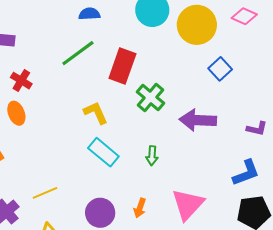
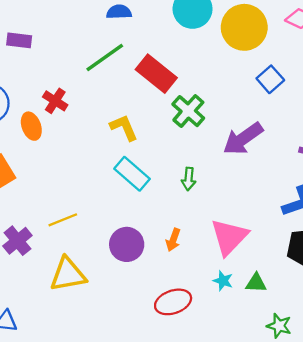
red rectangle: (122, 66) -> (156, 74), turned -72
red cross: (21, 81) -> (55, 101), moved
purple arrow: (198, 120) -> (243, 139), turned -39

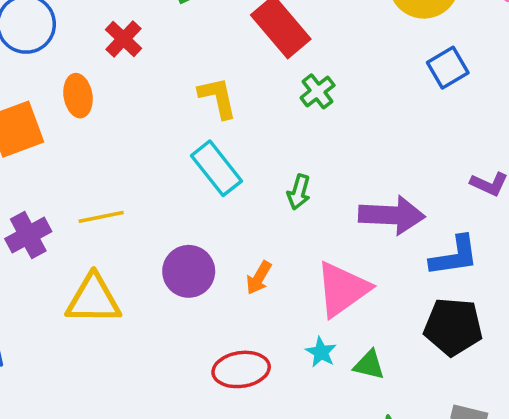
green cross: (188, 111) -> (318, 91), size x0.7
orange ellipse: (31, 126) -> (78, 96), moved
purple arrow: (243, 139) -> (392, 215), moved, turned -153

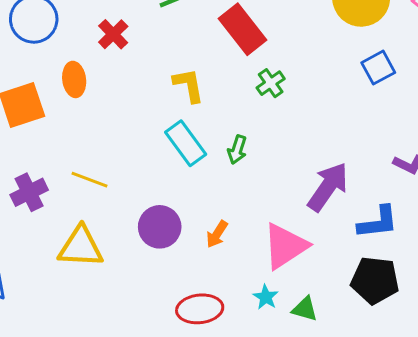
green arrow: (299, 192) -> (237, 150), moved
purple arrow: (392, 215) -> (328, 187), turned -60
yellow line: (101, 217) -> (89, 180), turned 30

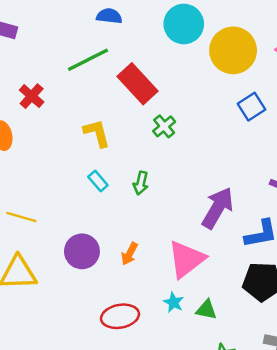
cyan rectangle: (186, 143) -> (98, 181), size x0.6

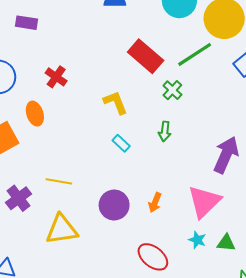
green line: (88, 60) -> (195, 54), moved
green arrow: (141, 183) -> (165, 131), moved
red ellipse: (120, 316) -> (153, 257), turned 56

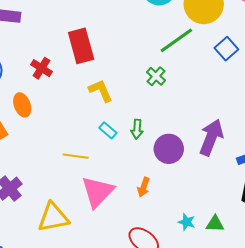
red rectangle: (146, 56) -> (81, 46), moved, turned 36
green arrow: (165, 131) -> (137, 129), moved
yellow line: (59, 181) -> (76, 156), moved
pink triangle: (204, 202) -> (98, 192), moved
purple circle: (114, 205) -> (169, 149), moved

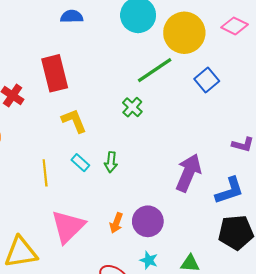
purple circle: (169, 149) -> (148, 221), moved
yellow line: (76, 156) -> (45, 173), moved, turned 75
cyan star: (187, 222) -> (149, 260), moved

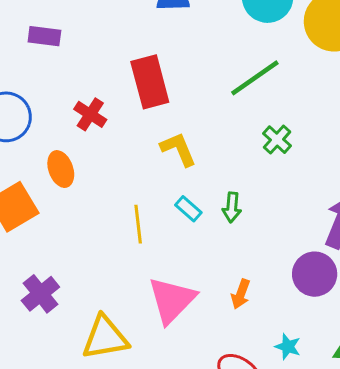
green line: (155, 70) -> (255, 78), moved
green cross: (132, 107) -> (277, 140), moved
purple circle: (148, 221) -> (315, 274), moved

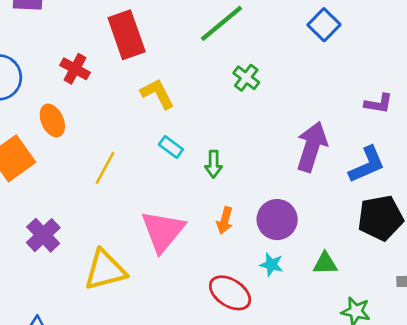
green arrow: (232, 207) -> (214, 164), moved
yellow line: (138, 224) -> (105, 168), moved, turned 40
purple circle: (315, 274) -> (277, 220), moved

